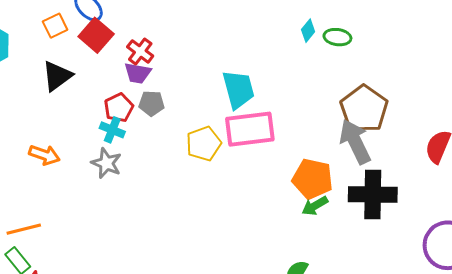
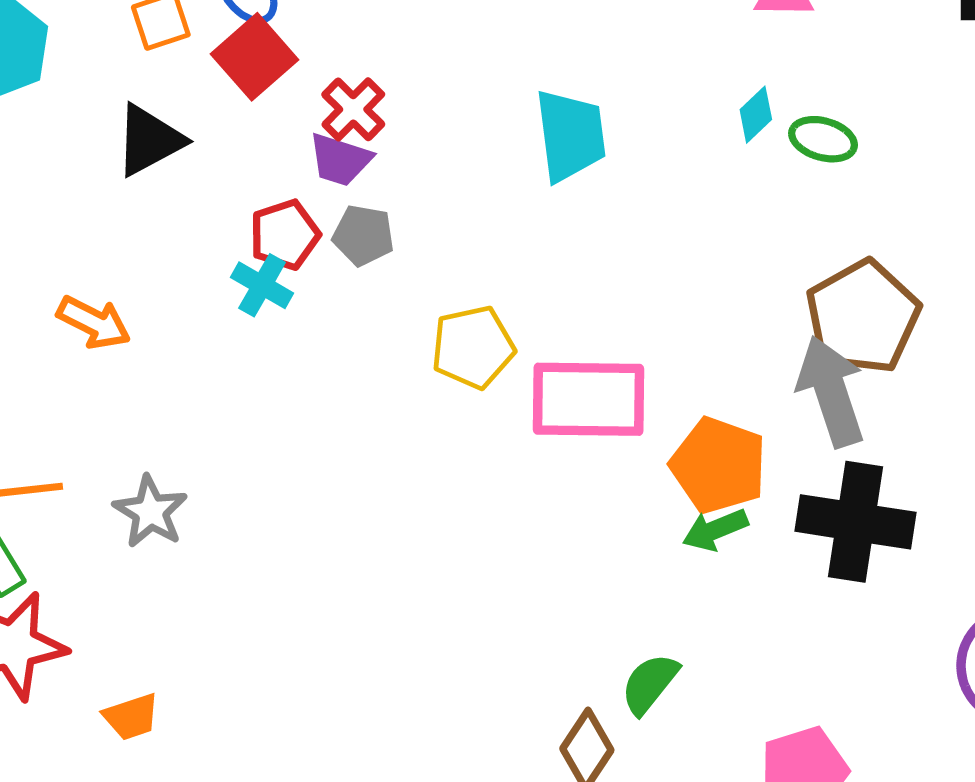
cyan trapezoid: (238, 89) -> (571, 135), moved
pink rectangle: (250, 129) -> (588, 399), moved
gray star: (106, 163) -> (150, 512), moved

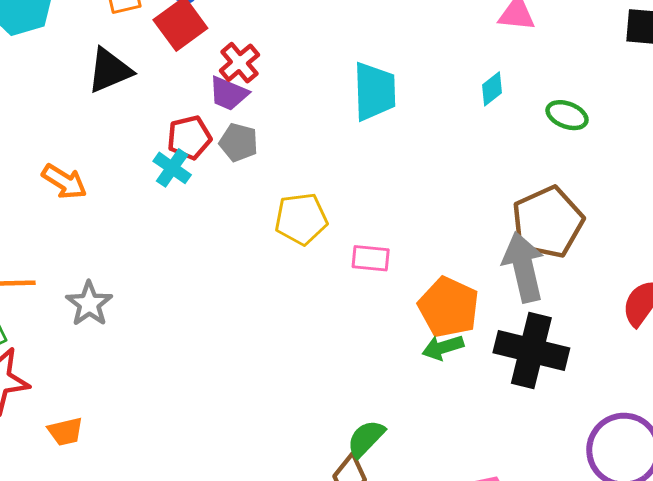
green ellipse: (823, 139) -> (567, 115), moved
pink rectangle: (588, 399) -> (371, 258), size x0.5
green semicircle: (650, 684) -> (366, 438), moved

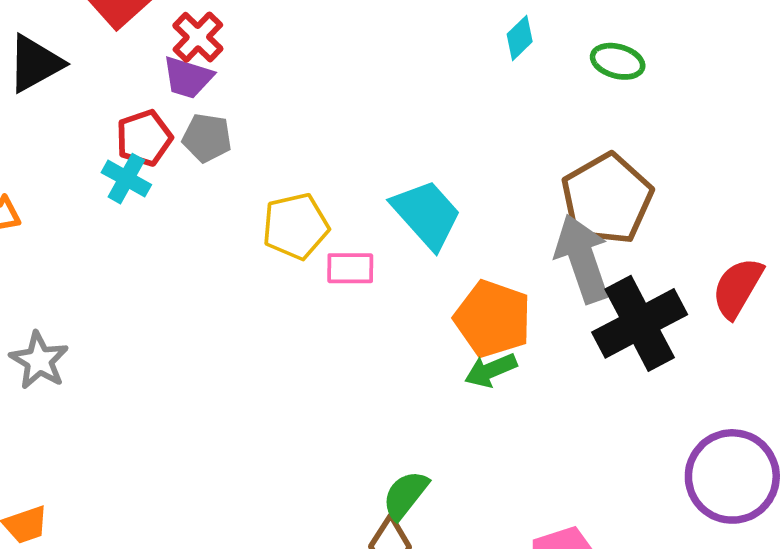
cyan trapezoid: (374, 91) -> (427, 214), moved, turned -34
pink rectangle: (371, 258) -> (350, 268), moved
black cross: (531, 350) -> (640, 323), moved, turned -36

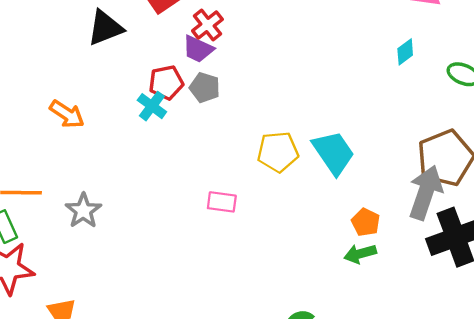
yellow pentagon: (296, 226) -> (278, 152), moved
gray arrow: (582, 259) -> (426, 193), turned 30
pink rectangle: (350, 268) -> (222, 202), moved
orange pentagon: (493, 319) -> (366, 222), size x0.6

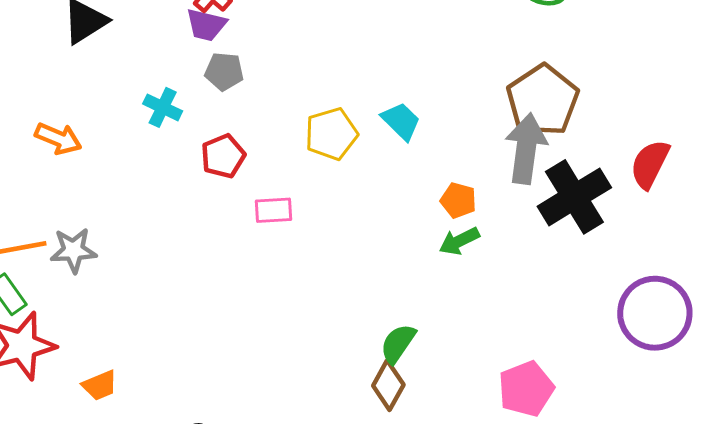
red pentagon: (166, 83) -> (223, 156), moved
cyan trapezoid: (333, 153) -> (401, 121), size x0.7
gray star: (83, 211) -> (73, 250), moved, turned -30

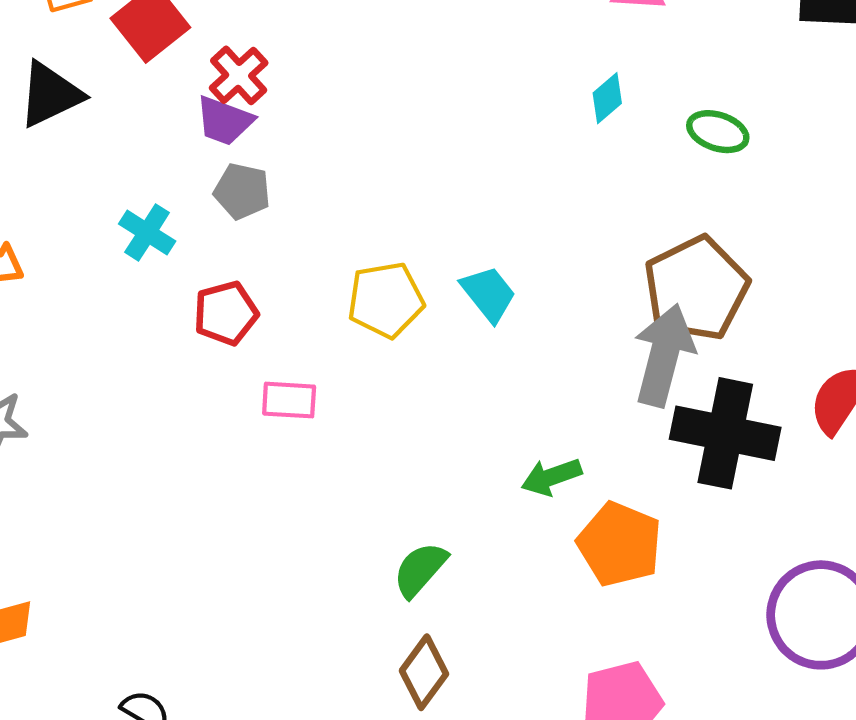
black cross: (574, 197) -> (725, 433), turned 36
orange pentagon: (458, 200) -> (620, 544), moved, size x1.6
green semicircle: (398, 344) -> (420, 570), moved

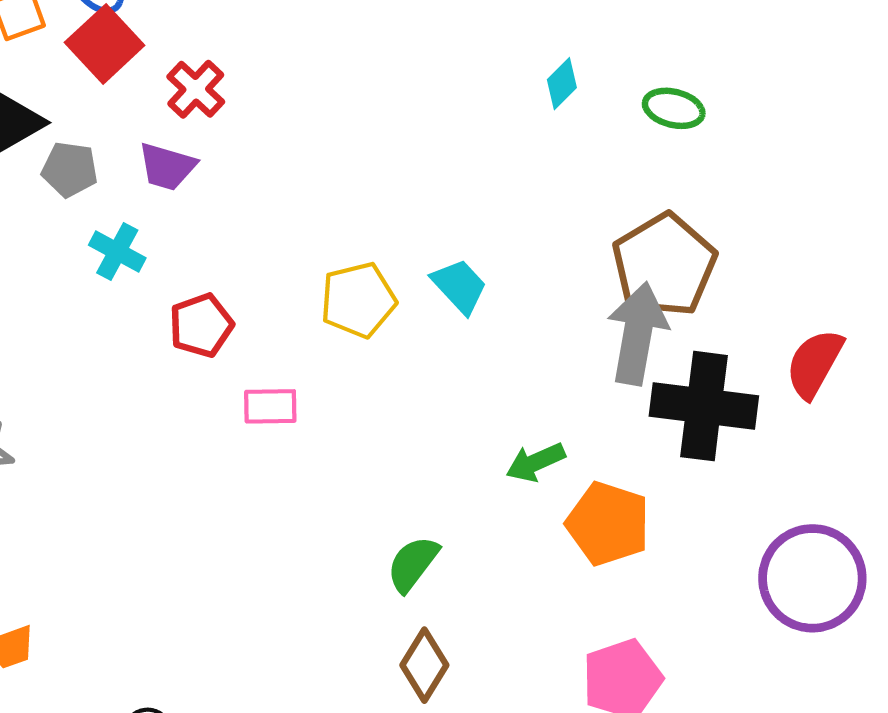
purple trapezoid: (224, 121) -> (167, 167), moved
gray pentagon: (242, 191) -> (70, 169), moved

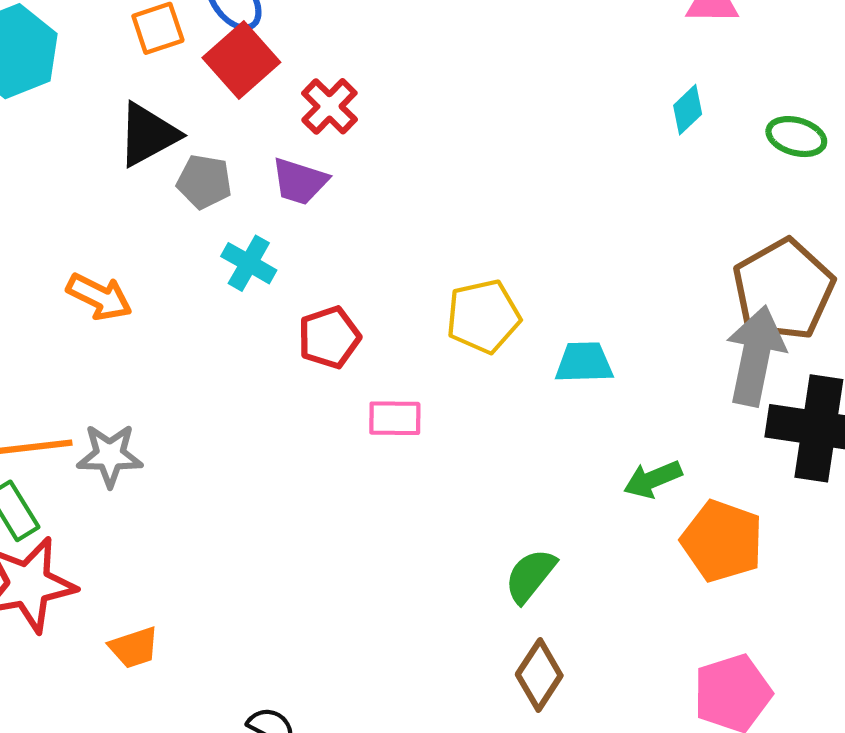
cyan trapezoid: (459, 286) -> (584, 362), moved, turned -50

